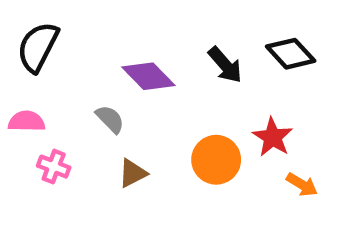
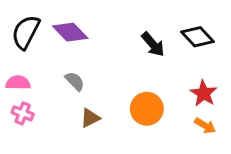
purple diamond: (148, 76) -> (70, 32), moved
red star: (273, 137) -> (204, 93), moved
pink cross: (54, 167) -> (23, 113), moved

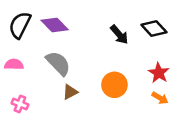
gray semicircle: (75, 81) -> (58, 63), size x1.6
pink cross: (23, 113) -> (20, 104), moved

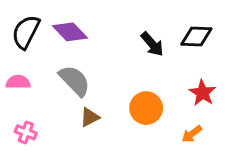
black diamond: (154, 29) -> (196, 36), turned -45
orange arrow: (160, 98) -> (192, 134), moved, turned 112

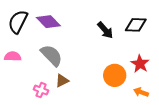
orange circle: (146, 108) -> (115, 75), moved
pink cross: (26, 132) -> (41, 90), moved
orange arrow: (192, 134) -> (141, 92), moved, turned 56

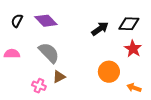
black semicircle: (18, 22) -> (17, 21), size x0.6
black arrow: (105, 30) -> (100, 29), turned -84
red star: (140, 64) -> (133, 49), moved

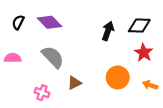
black arrow: (100, 29) -> (108, 31), turned -36
brown triangle: (59, 77) -> (74, 83), moved
orange arrow: (134, 88) -> (150, 85), moved

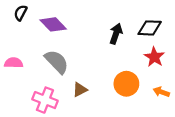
black semicircle: (18, 22) -> (21, 13), moved
pink cross: (42, 93) -> (45, 100), size x1.5

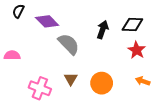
gray semicircle: (57, 62) -> (69, 44), moved
orange circle: (126, 84) -> (102, 83), moved
brown triangle: (80, 90) -> (71, 79), turned -32

